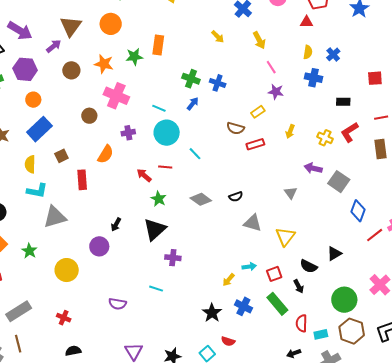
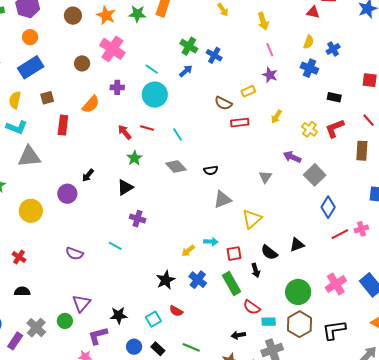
red line: (381, 118) -> (368, 120), turned 48
cyan line: (195, 154) -> (178, 135), moved
gray triangle: (253, 223) -> (222, 199), turned -48
black triangle: (155, 229) -> (125, 187), size x0.7
red semicircle: (302, 323) -> (252, 307), turned -66

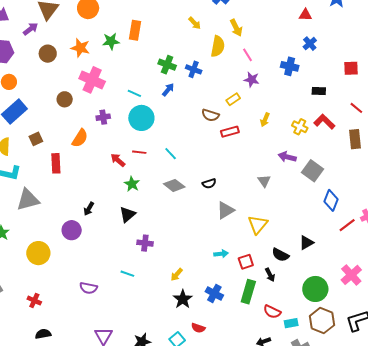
red triangle: (313, 12) -> (305, 15), moved
yellow semicircle: (309, 42) -> (218, 46), moved, size x1.5
red L-shape: (335, 128) -> (324, 122), turned 75
yellow arrow: (188, 251) -> (177, 275), moved
green rectangle: (232, 283) -> (248, 292), turned 55

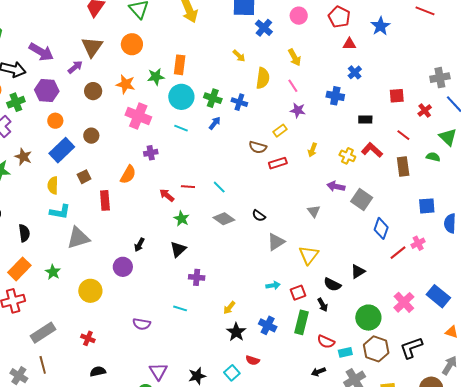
yellow arrow: (236, 28) -> (295, 57), moved
brown circle: (65, 99) -> (91, 136), moved
cyan circle: (141, 118) -> (181, 97), moved
black semicircle: (209, 184) -> (259, 216), turned 56

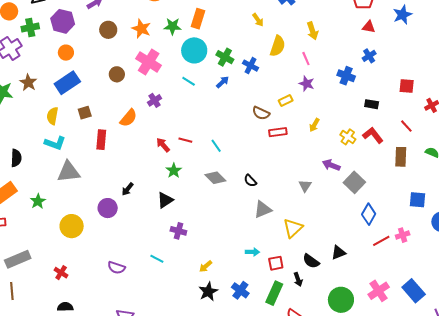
brown circle: (91, 136) -> (117, 74), moved
purple cross: (151, 153) -> (154, 100), turned -32

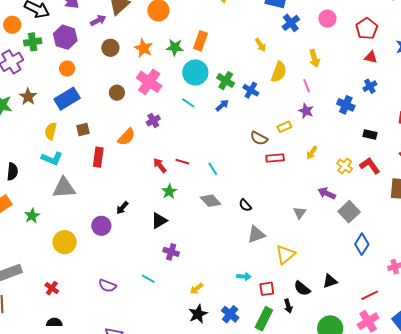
red line: (381, 241) -> (370, 295), moved

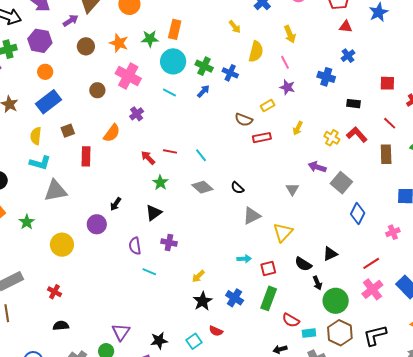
purple semicircle: (107, 286) -> (135, 246), moved, turned 66
black arrow: (288, 306) -> (317, 283), moved

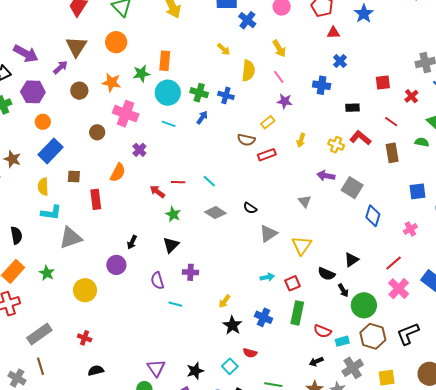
brown square: (68, 131) -> (74, 177), turned 32

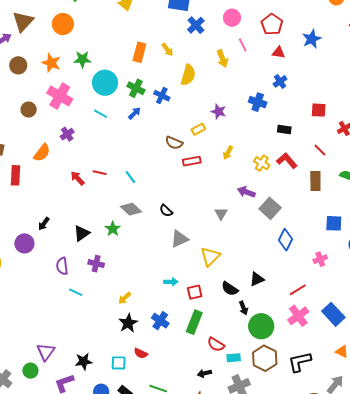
orange rectangle: (165, 61) -> (139, 52), moved
pink line: (279, 77) -> (243, 45), moved
green star: (173, 214) -> (113, 229), moved
cyan square: (230, 366) -> (119, 363), turned 35

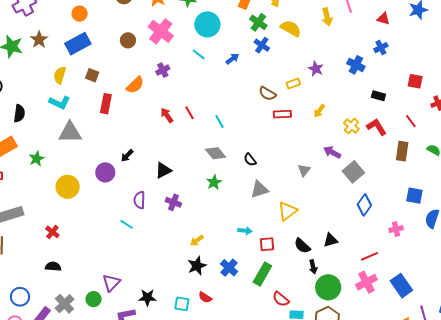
yellow semicircle: (188, 75) -> (291, 28), turned -85
green cross: (136, 88) -> (258, 22), moved
red line: (100, 173) -> (190, 113), turned 40
green star: (113, 229) -> (214, 182), moved
cyan line: (76, 292) -> (126, 224), moved

